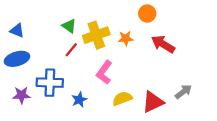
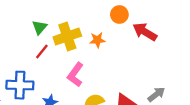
green triangle: (69, 26) -> (40, 27), turned 35
red arrow: (163, 44) -> (145, 32), moved

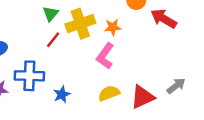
pink L-shape: (75, 75) -> (105, 56), moved

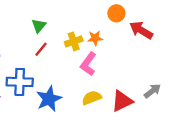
yellow cross: (80, 24) -> (74, 41), moved, size x0.7
blue star: (62, 94) -> (49, 99), size x1.6

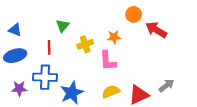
yellow cross: (74, 41) -> (85, 44), moved
red line: (41, 49) -> (49, 47), moved, turned -40
pink L-shape: (88, 64) -> (108, 61), turned -40

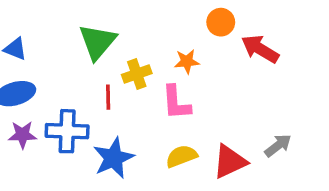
green triangle: (63, 26) -> (97, 42), size x1.6
red line: (49, 47) -> (108, 97), moved
purple star: (19, 89) -> (22, 135), moved

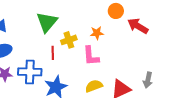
gray arrow: (278, 145) -> (148, 80), turned 140

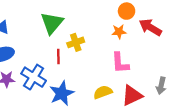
orange star: (97, 33) -> (119, 32), moved
pink L-shape: (91, 56) -> (120, 63), moved
blue cross: (30, 72) -> (34, 77), turned 30

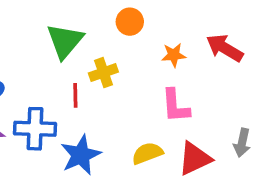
orange circle: (127, 11) -> (130, 22), moved
blue cross: (34, 77) -> (35, 129), turned -30

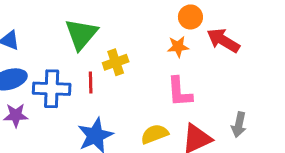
orange circle: (130, 22) -> (190, 17), moved
blue cross: (35, 129) -> (52, 89), moved

